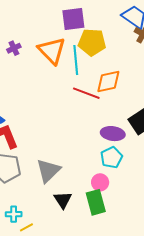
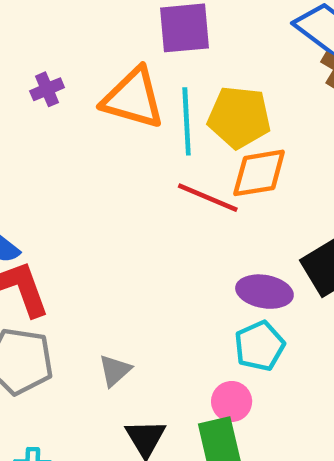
yellow pentagon: (92, 42) -> (239, 117), moved
orange triangle: (52, 51) -> (133, 98), turned -32
gray triangle: (48, 171) -> (115, 371), size x0.6

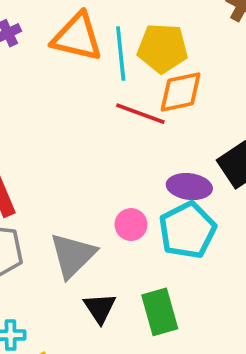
cyan pentagon: (259, 346) -> (187, 230), size x1.4
gray triangle: (115, 371) -> (73, 255), size x1.8
pink circle: (232, 401) -> (131, 225), moved

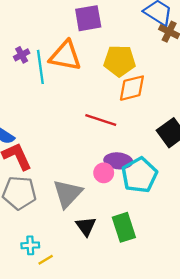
cyan line: (121, 54) -> (40, 67), moved
red line: (140, 114) -> (101, 120), moved
purple ellipse: (189, 187) -> (118, 161), moved

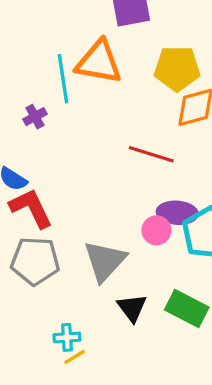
purple cross: (22, 55) -> (35, 117), moved
green rectangle: (124, 227) -> (187, 309), turned -44
cyan cross: (30, 245) -> (67, 337), moved

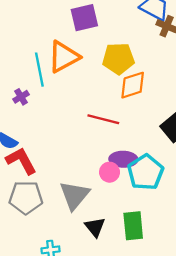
orange triangle: (99, 62) -> (64, 57), turned -36
green rectangle: (187, 309) -> (133, 226), turned 60

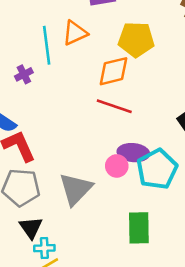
orange triangle: (64, 57) -> (75, 33), size x0.7
orange diamond: (133, 85) -> (113, 71), moved
black triangle: (95, 227) -> (31, 228), moved

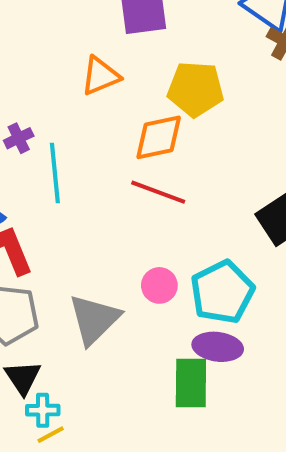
cyan line: (47, 45) -> (55, 173), moved
purple ellipse: (133, 153) -> (218, 347), moved

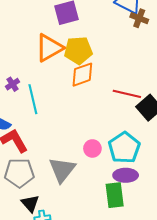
orange triangle: (100, 76) -> (49, 48), size x1.4
yellow pentagon: (196, 89) -> (78, 50), moved
red line: (158, 192) -> (127, 94), moved

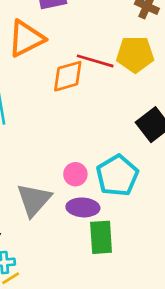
yellow pentagon: (78, 50) -> (135, 54), moved
red line: (127, 94) -> (95, 61), moved
purple ellipse: (126, 175) -> (83, 207), moved

